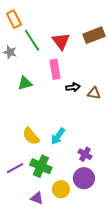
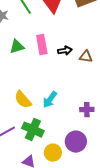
pink rectangle: (55, 69) -> (42, 45), moved
purple cross: (85, 154) -> (87, 110), moved, turned -32

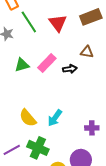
pink rectangle: (42, 45) -> (47, 63), turned 54
brown triangle: (86, 57) -> (87, 52), moved

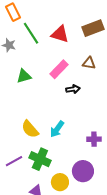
red triangle: (58, 23) -> (60, 34), turned -36
pink rectangle: (47, 63) -> (59, 69), moved
black arrow: (70, 69) -> (73, 89), moved

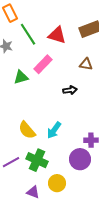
pink rectangle: (59, 69) -> (43, 64), moved
purple circle: (83, 171) -> (80, 159), moved

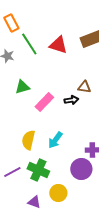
pink rectangle: (43, 64) -> (44, 102), moved
brown triangle: (86, 64) -> (84, 87), moved
yellow semicircle: (27, 130) -> (28, 140), turned 54

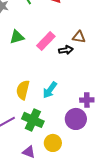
pink rectangle: (44, 102) -> (46, 41), moved

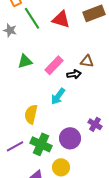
cyan arrow: (50, 90) -> (58, 96), moved
purple cross: (87, 100) -> (95, 124), turned 32
purple circle: (76, 119) -> (70, 138), moved

